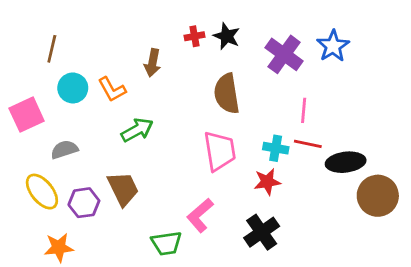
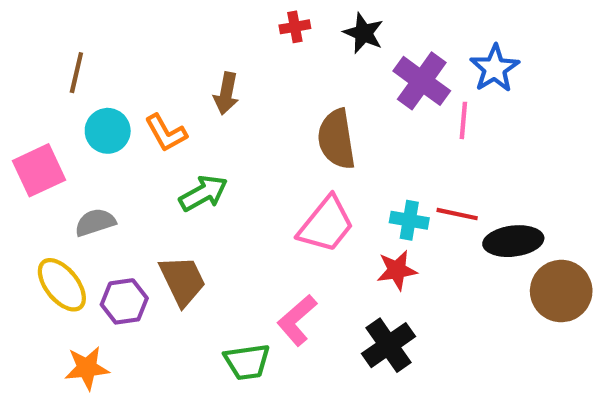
red cross: (194, 36) -> (295, 27), moved
black star: (227, 36) -> (364, 33), moved
pink line: (304, 110) -> (463, 120), moved
pink trapezoid: (220, 151) -> (326, 224), turned 48

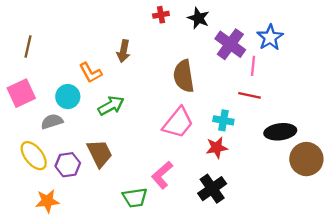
brown line: (76, 73) -> (28, 47), moved
cyan circle: (108, 131) -> (68, 97), moved
red line: (457, 214) -> (250, 95), moved

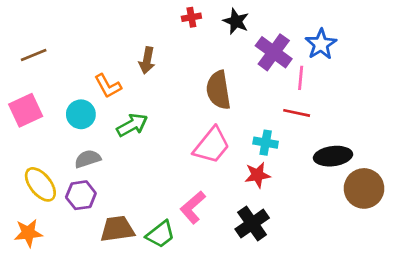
brown line: (28, 47) -> (34, 55), turned 55
gray semicircle: (52, 122) -> (88, 159), moved
brown trapezoid: (100, 153) -> (117, 229), moved, turned -72
green trapezoid: (135, 198) -> (160, 234), turned -30
orange star: (47, 201) -> (28, 233), moved

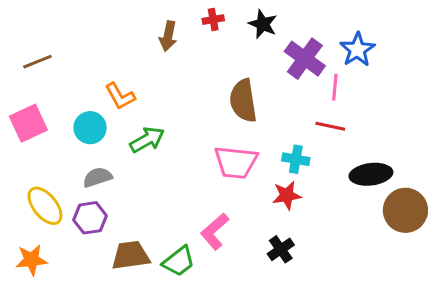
brown arrow: (147, 60) -> (168, 36), moved
pink trapezoid: (212, 145) -> (236, 162), turned 57
black cross: (252, 224) -> (281, 249), size x0.7

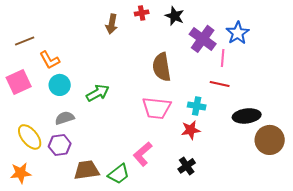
orange L-shape: (120, 96) -> (50, 60), moved

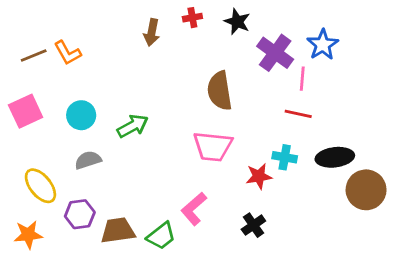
orange L-shape: (50, 60) -> (68, 53), moved
cyan cross: (197, 106) -> (285, 157), moved
purple hexagon: (60, 145) -> (80, 214), moved

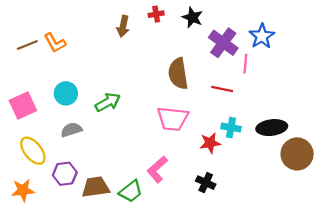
pink square: (26, 111) -> (23, 106), moved
red line: (298, 114) -> (222, 89), moved
black cross: (253, 225) -> (206, 183), turned -30

